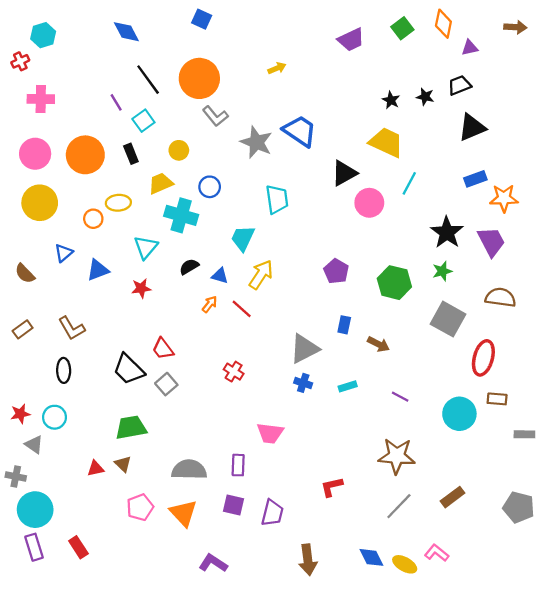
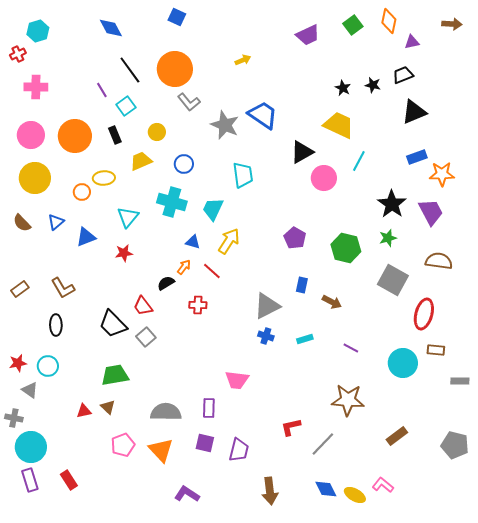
cyan cross: (181, 215) -> (172, 202), moved
black semicircle: (189, 267) -> (166, 283), moved
brown semicircle: (25, 273) -> (22, 223), moved
red cross: (234, 372) -> (198, 305), moved, turned -30
gray line: (399, 506) -> (323, 444), moved

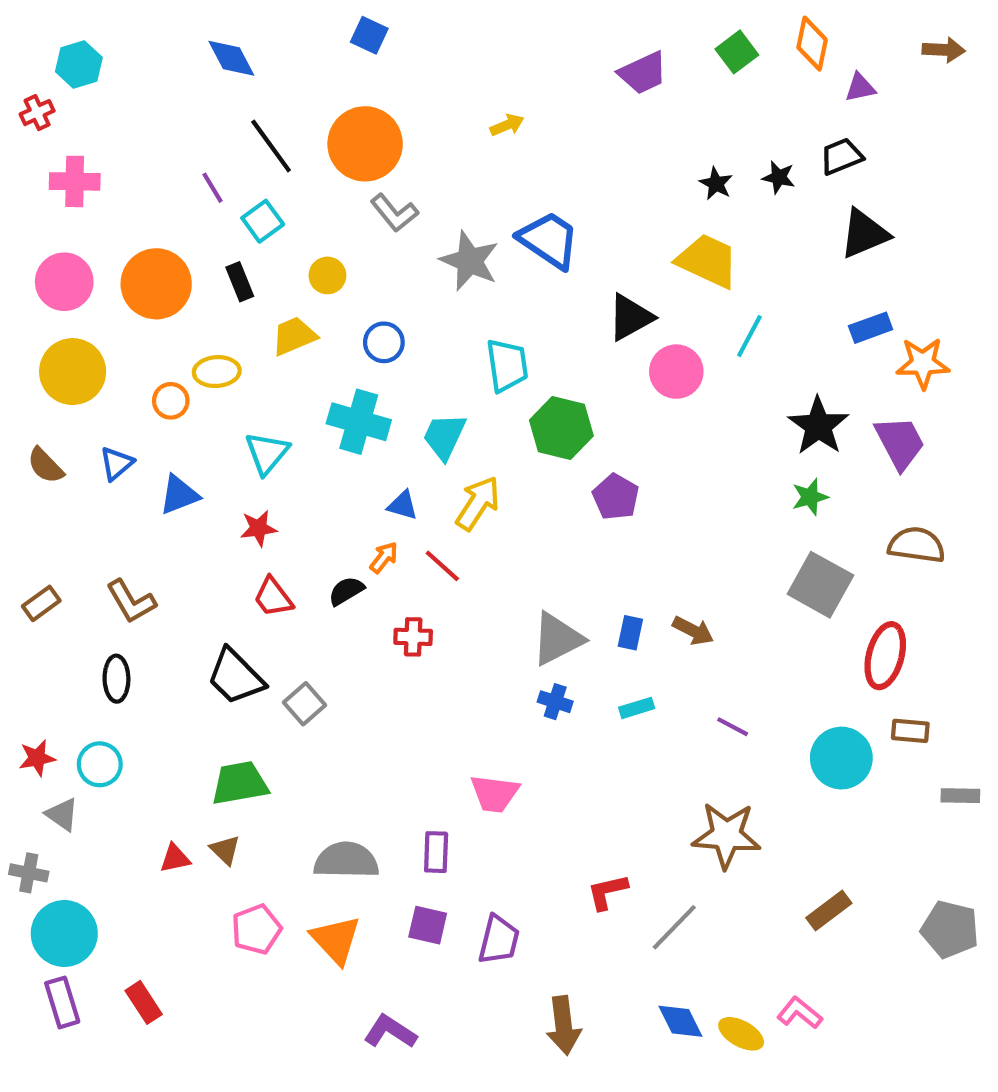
green hexagon: (346, 248) -> (561, 428), moved
blue rectangle: (302, 285) -> (630, 633), moved
red trapezoid: (143, 306) -> (273, 597), moved

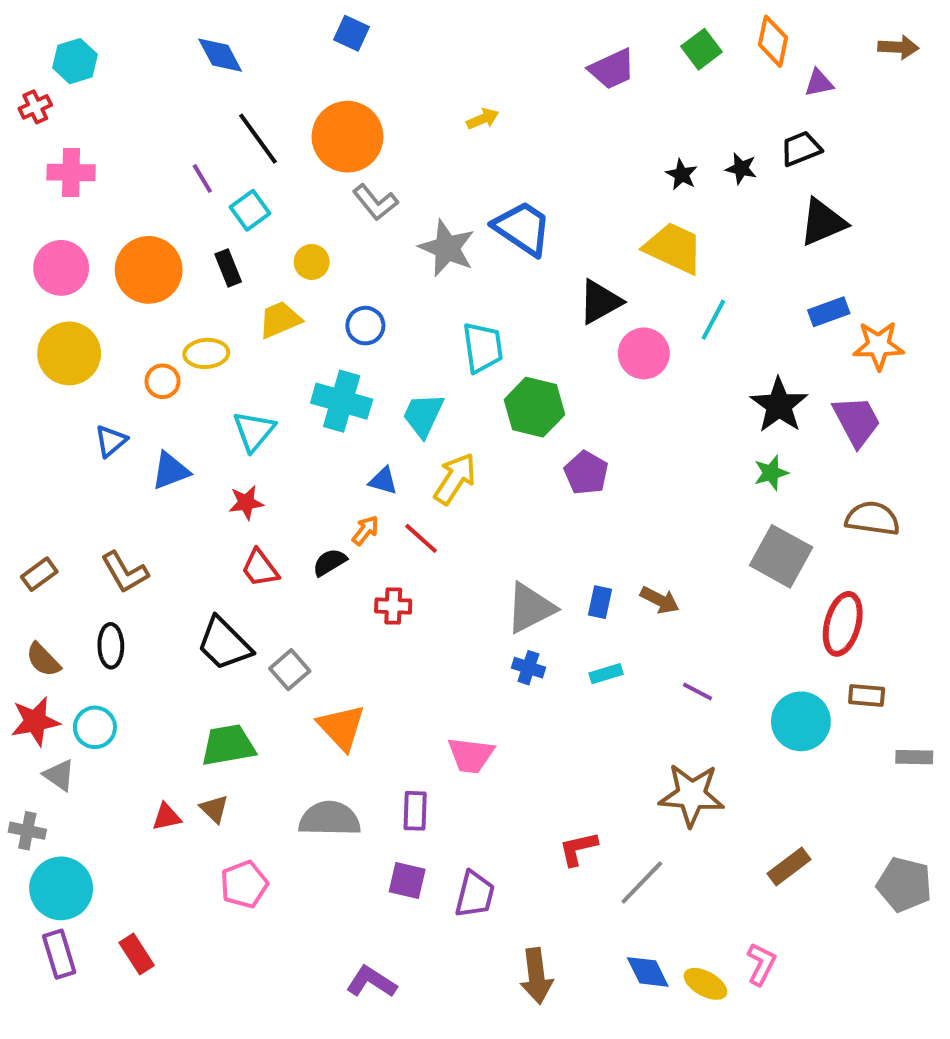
brown semicircle: (45, 466) -> (43, 660), moved
red star: (37, 758) -> (35, 721), size x1.4
orange triangle: (336, 940) -> (342, 727), moved
pink L-shape: (800, 1013) -> (761, 964), turned 78

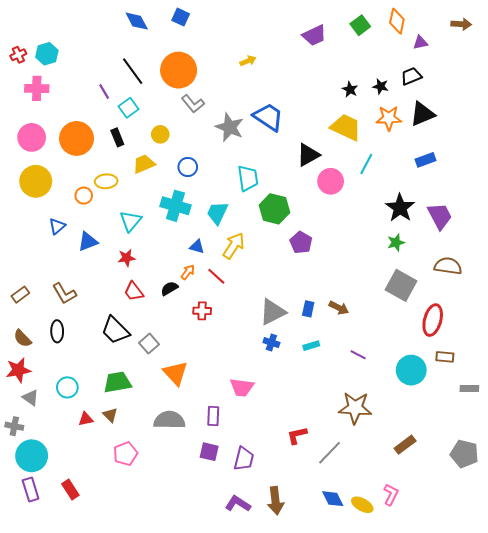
blue diamond: (220, 55) -> (137, 21), moved
cyan hexagon: (75, 61) -> (47, 54), moved
orange star: (878, 345) -> (389, 118), moved
cyan circle: (95, 727) -> (67, 387), moved
purple L-shape: (371, 982) -> (238, 504), moved

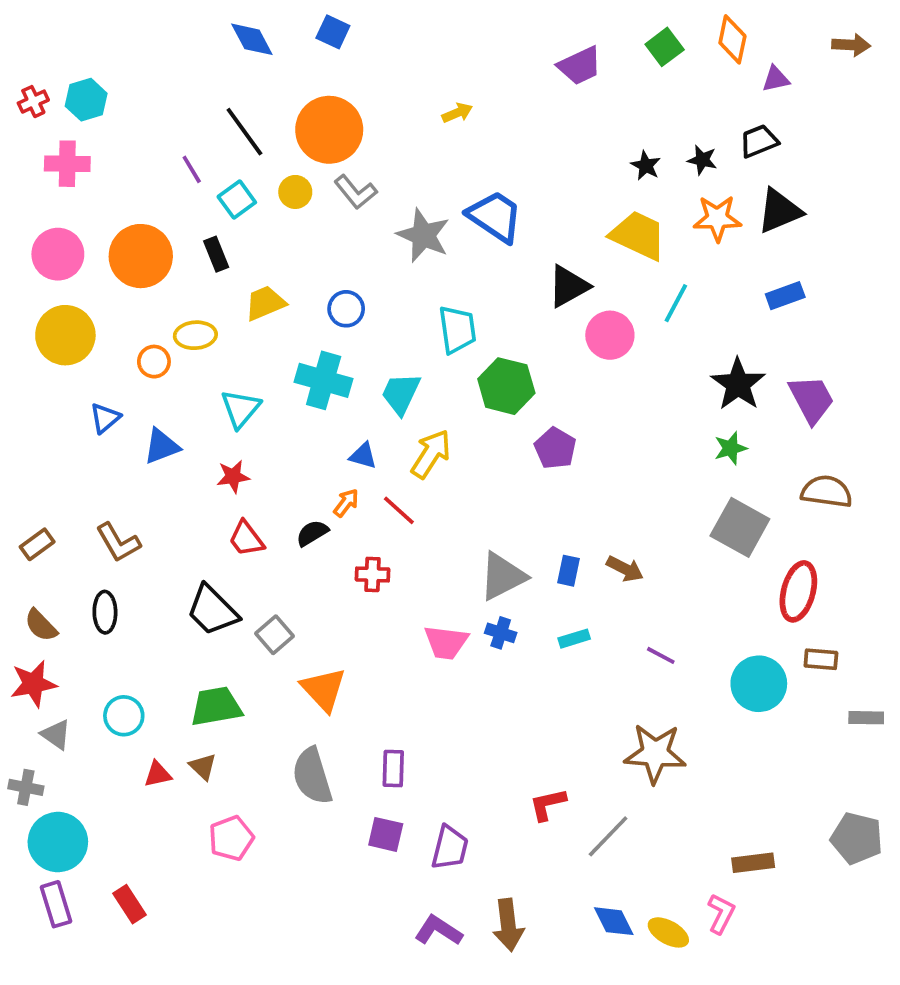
yellow circle: (160, 134) -> (295, 192), moved
pink trapezoid: (242, 387) -> (446, 642), moved
gray semicircle: (169, 420) -> (312, 776), turned -108
brown rectangle: (405, 445) -> (753, 863), moved, turned 30

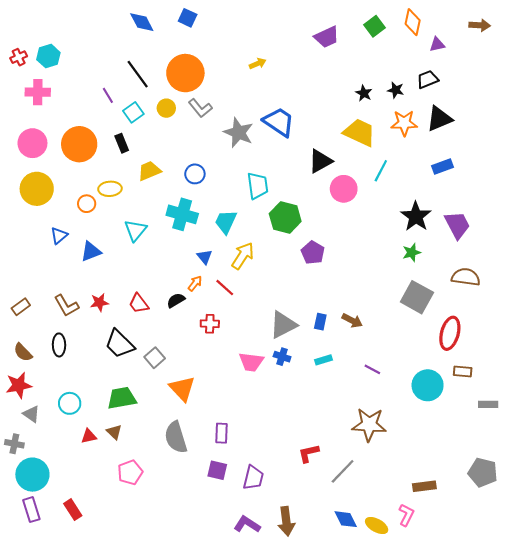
blue triangle: (363, 456) -> (205, 257), turned 35
red star: (233, 476) -> (99, 302), moved

